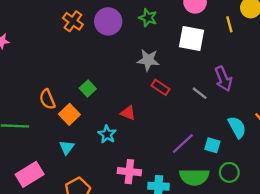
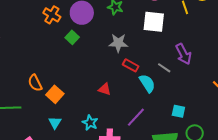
green square: (88, 88) -> (72, 37), moved
cyan semicircle: (237, 127) -> (147, 83), moved
cyan star: (107, 134) -> (90, 123), moved
purple line: (183, 144) -> (136, 117), moved

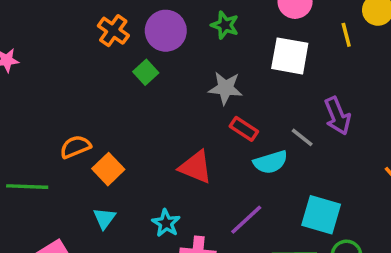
orange semicircle: (35, 83) -> (75, 147), turned 90
cyan semicircle: (147, 83) -> (270, 162), turned 102
red triangle: (105, 89) -> (196, 167), size x1.5
cyan square: (178, 111) -> (321, 215), size x1.6

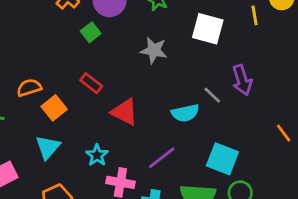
red rectangle: (244, 129) -> (91, 83), moved
cyan triangle: (104, 218) -> (48, 147), size x1.4

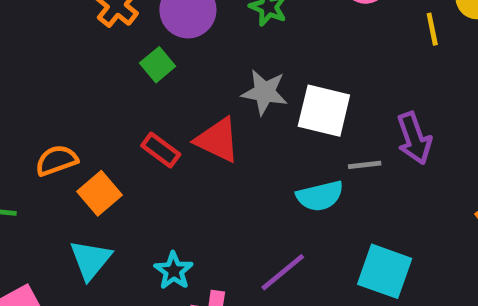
white square: (208, 29) -> (324, 111), moved
gray line: (212, 95) -> (365, 165), turned -48
red triangle: (125, 112) -> (218, 140), moved

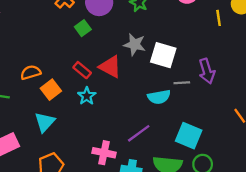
cyan star: (174, 271) -> (87, 96), moved

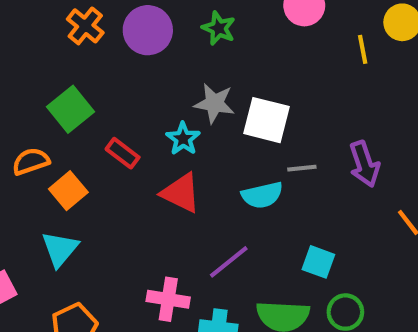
green square: (83, 28) -> (71, 109), moved, size x1.5
red triangle: (110, 67) -> (181, 193), moved
purple arrow: (207, 71) -> (364, 164), moved
cyan star: (87, 96) -> (183, 139), moved
cyan square: (189, 136) -> (318, 262), size x0.7

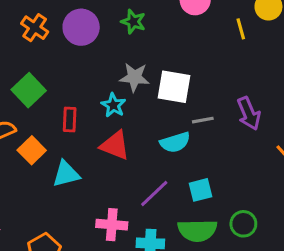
red rectangle: (123, 153) -> (70, 119), turned 60
cyan triangle: (60, 249) -> (66, 174), moved, turned 40
cyan square: (318, 262) -> (200, 190), moved, turned -30

